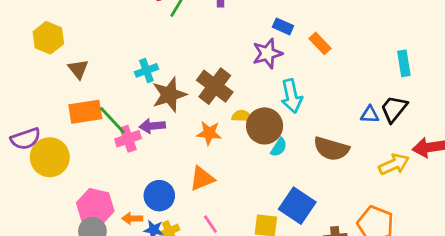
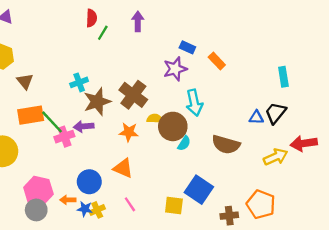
orange triangle: (202, 179) -> (123, 168), turned 45

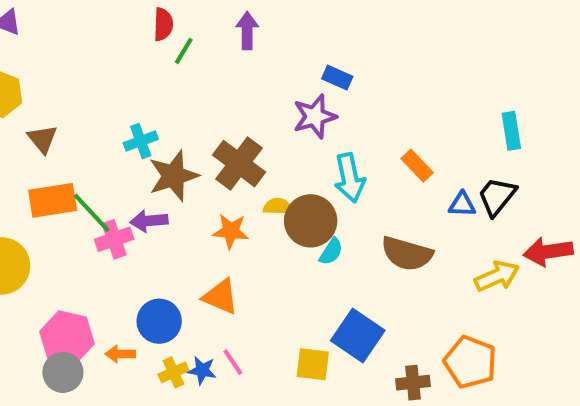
orange rectangle: (217, 61) -> (417, 166), moved
blue star: (85, 209) -> (202, 370), moved

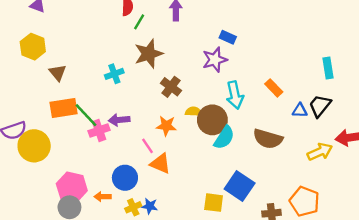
brown cross: (239, 164) -> (171, 87), size x0.7
brown star: (173, 176) -> (149, 54), moved
cyan semicircle: (331, 252) -> (224, 138), size x1.5
pink line: (233, 362) -> (147, 146), moved

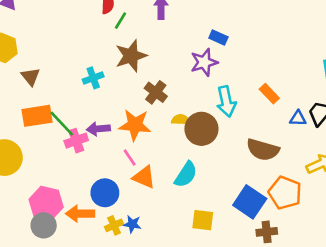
orange star: (166, 126) -> (135, 125), moved, size x1.4
cyan semicircle: (224, 138) -> (186, 175), moved
blue square: (240, 186) -> (250, 202), moved
orange arrow: (103, 197) -> (80, 214), size x1.5
orange pentagon: (304, 201) -> (285, 193), moved

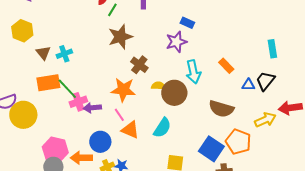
cyan cross: (93, 78) -> (64, 54), moved
purple arrow: (98, 129) -> (92, 108), moved

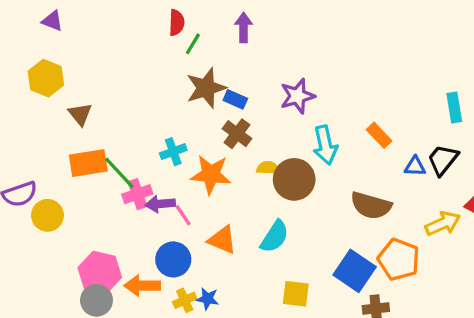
blue rectangle: (187, 23) -> (235, 99), moved
cyan cross: (64, 54) -> (173, 152), moved
yellow circle: (23, 115) -> (47, 215), size x0.7
pink line: (119, 115) -> (183, 215), moved

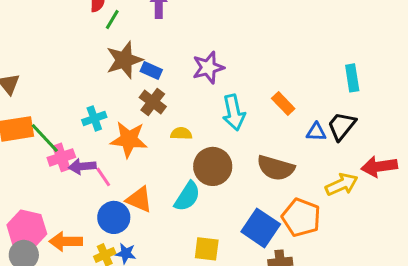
brown circle: (294, 179) -> (213, 166), moved
blue circle: (173, 259) -> (114, 217), moved

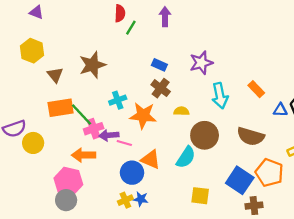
brown star: (124, 60) -> (92, 65), moved
pink line: (103, 177) -> (124, 143), turned -40
orange arrow: (66, 241) -> (84, 155), moved

